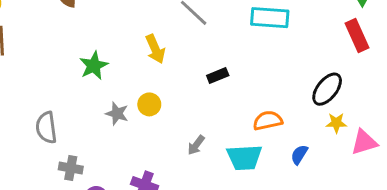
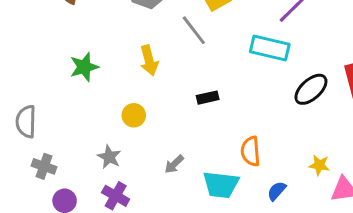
black ellipse: (327, 89) -> (311, 89), moved
gray star: (117, 114) -> (109, 157), moved
orange semicircle: (268, 121) -> (251, 151), turned -92

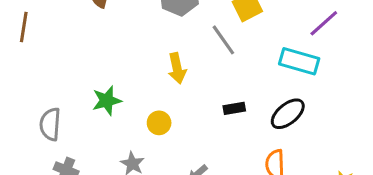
green star: (84, 67) -> (107, 101), moved
black ellipse: (311, 89) -> (288, 114), moved

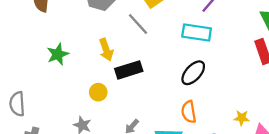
green star: (107, 101) -> (58, 54), moved
black rectangle: (234, 108) -> (129, 70), moved, size x1.6

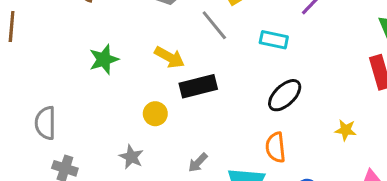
cyan rectangle: (197, 32) -> (274, 40), moved, size x0.7
yellow arrow: (106, 50) -> (169, 57), turned -45
yellow star: (242, 118) -> (346, 130), moved

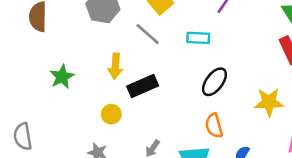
yellow arrow: (169, 57) -> (115, 66), turned 75
yellow star: (346, 130) -> (269, 102), size x1.6

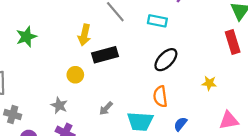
green star: (62, 77) -> (26, 37), moved
yellow star: (269, 102) -> (209, 83), size x0.6

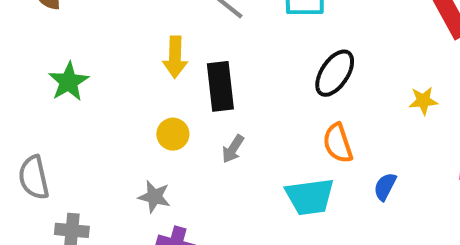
black rectangle: (105, 55) -> (220, 86), turned -70
gray arrow: (106, 108) -> (233, 149), moved

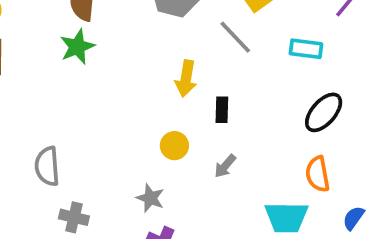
green star: (69, 82) -> (77, 47), moved
black rectangle: (220, 86) -> (222, 110), size x0.6

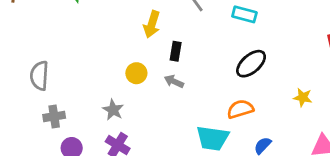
gray arrow: (225, 166) -> (174, 81), moved, turned 66
orange semicircle: (318, 174) -> (240, 109), turned 76
gray cross: (74, 217) -> (54, 116), turned -30

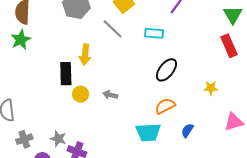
black rectangle: (176, 51) -> (66, 74), moved, size x1.5
gray star: (113, 110) -> (58, 139), moved

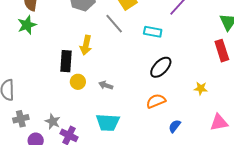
cyan trapezoid: (148, 132) -> (108, 122), moved

